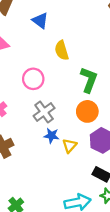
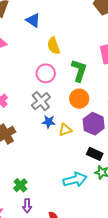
pink circle: (33, 79) -> (46, 73), moved
yellow triangle: (70, 146) -> (65, 130), turned 32

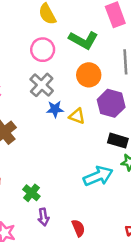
green L-shape: (79, 70) -> (83, 40), turned 110
yellow triangle: (65, 130) -> (77, 116), turned 48

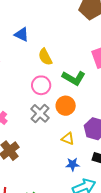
orange circle: (89, 75) -> (66, 106), moved
blue star: (55, 109) -> (73, 164), moved

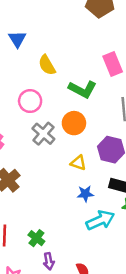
blue triangle: (22, 34) -> (17, 39), turned 35
pink circle: (41, 85) -> (30, 101), moved

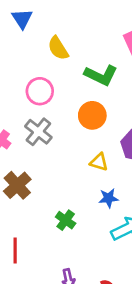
gray cross: (43, 134) -> (38, 132), moved
green cross: (36, 238) -> (66, 220), moved

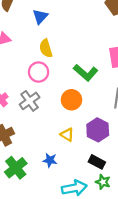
yellow semicircle: (58, 48) -> (46, 48), moved
blue star: (109, 198) -> (50, 160), moved
green cross: (66, 220) -> (16, 168), moved, size x1.5

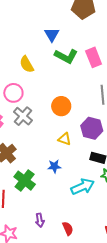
blue triangle: (40, 17) -> (52, 34), moved
pink circle: (39, 72) -> (13, 93), moved
green L-shape: (86, 73) -> (66, 56), moved

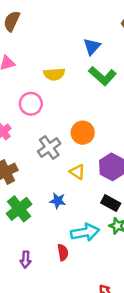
yellow semicircle: (27, 64) -> (54, 74), turned -78
gray cross: (23, 116) -> (49, 147), moved
red semicircle: (68, 228) -> (63, 252), moved

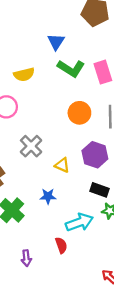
orange circle: (83, 133) -> (79, 113), moved

